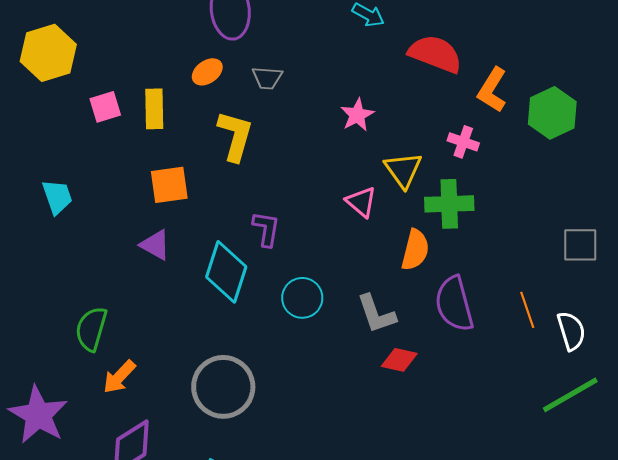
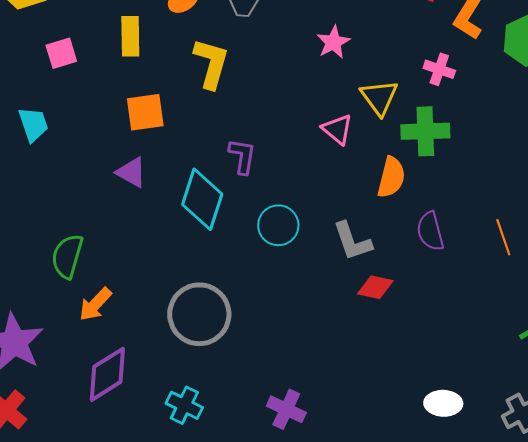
pink square: (105, 107) -> (61, 53), moved
purple semicircle: (454, 304) -> (430, 231), size x0.7

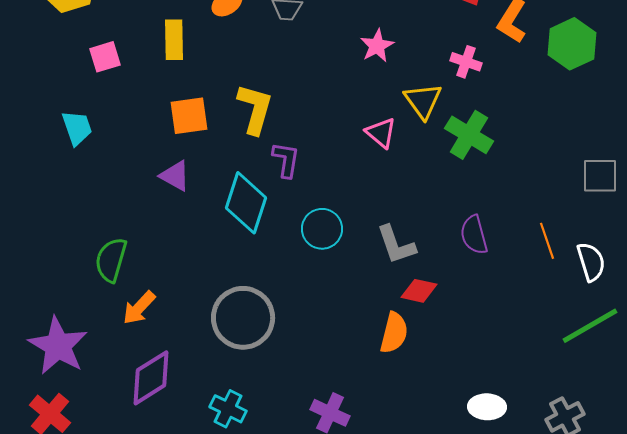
yellow L-shape: (211, 63) -> (255, 109), moved
pink cross: (439, 69) -> (466, 62), moved
green cross: (425, 131) -> (469, 135), turned 33
orange semicircle: (391, 177) -> (394, 333), moved

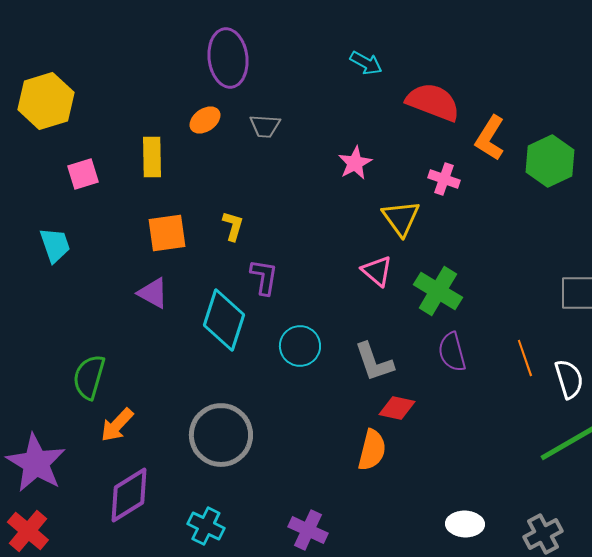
yellow L-shape: (255, 109) -> (233, 226), size x0.6
pink triangle: (381, 133) -> (377, 271), moved
green cross: (469, 135) -> (438, 291), moved

